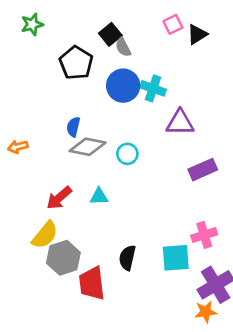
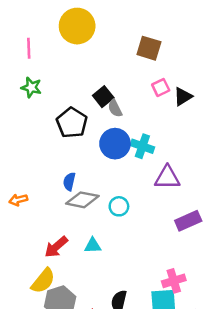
green star: (32, 24) -> (31, 87), turned 30
pink cross: (204, 235) -> (174, 281), moved

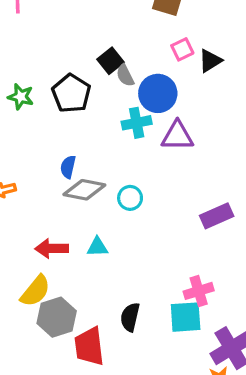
green star: (31, 87) -> (21, 97), moved
blue circle: (115, 144) -> (158, 93), moved
cyan cross: (142, 146) -> (137, 123), moved, turned -30
purple triangle: (167, 178) -> (177, 136), moved
red arrow: (56, 247) -> (52, 249), turned 40

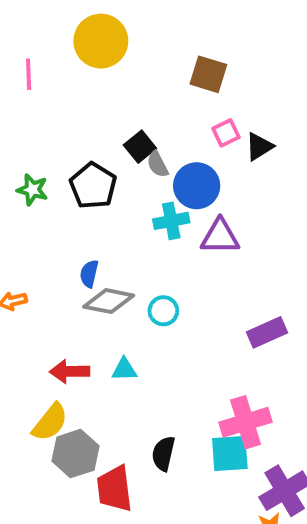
pink cross: (199, 291) -> (245, 422), size x1.4

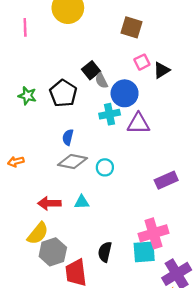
blue semicircle: (89, 274) -> (68, 137), moved

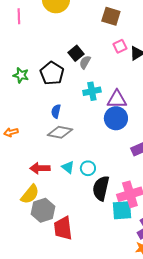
gray semicircle: (101, 81) -> (85, 62), turned 56
blue circle: (125, 93) -> (116, 118), moved
cyan circle: (105, 167) -> (88, 168), moved
cyan triangle: (82, 202) -> (68, 167), turned 40
black semicircle: (105, 252) -> (101, 188), moved, size x1.4

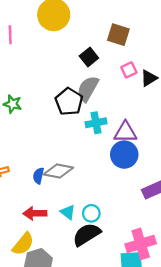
black square: (76, 53) -> (89, 57), moved
gray semicircle: (85, 62) -> (88, 89), size x1.6
black pentagon: (52, 73) -> (69, 102), moved
blue semicircle: (56, 111) -> (38, 176), moved
black semicircle: (101, 188) -> (87, 234), moved, turned 45

